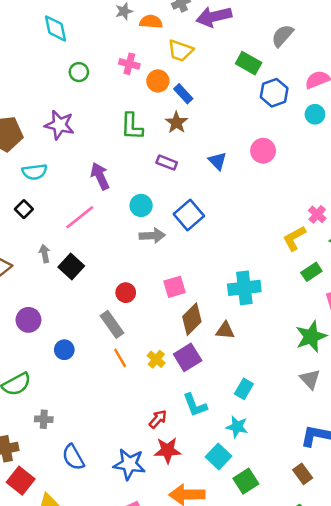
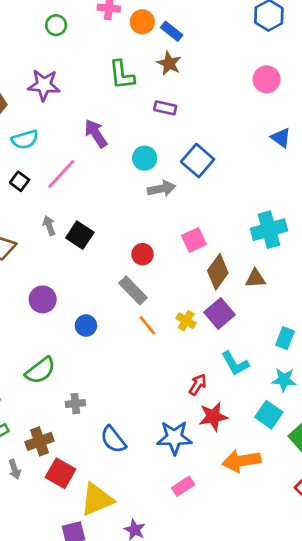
blue triangle: (217, 161) -> (281, 138), moved
pink line: (80, 217) -> (61, 174), moved

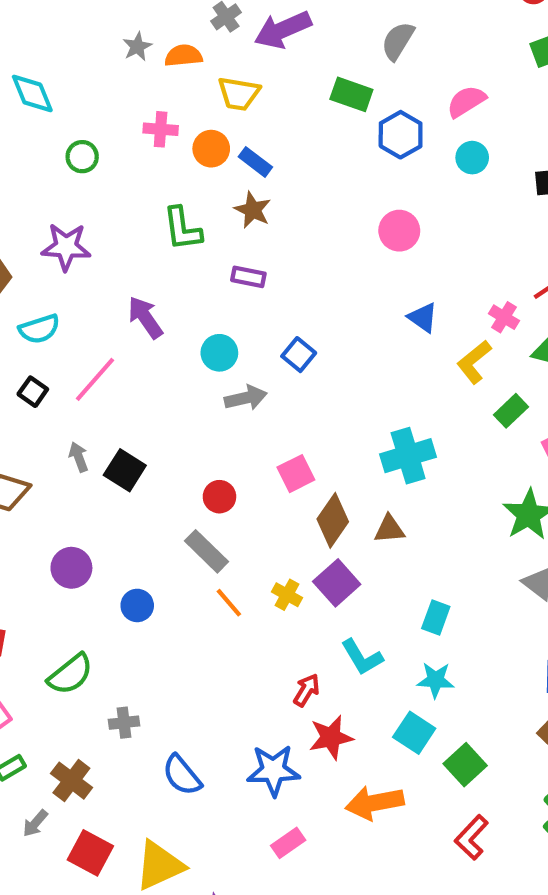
blue square: (198, 161) -> (299, 355), size x0.7
brown cross: (39, 441) -> (71, 781), turned -32
gray arrow: (15, 469) -> (35, 823), turned 60
red square: (61, 473) -> (90, 853), moved

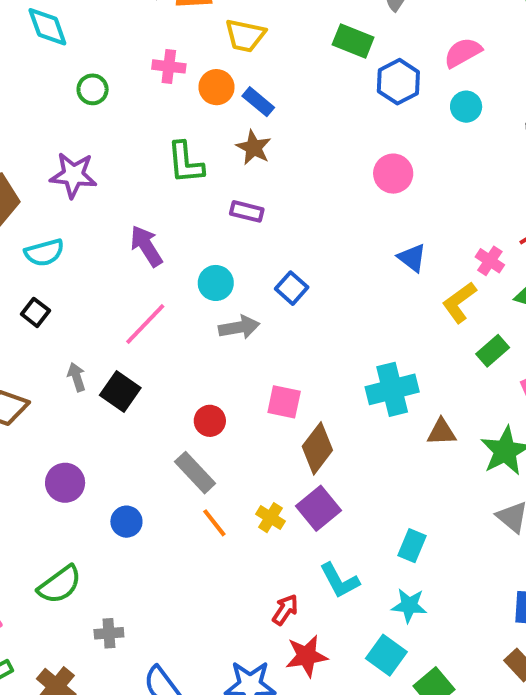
pink line: (95, 379) -> (145, 324), moved
pink square: (296, 474) -> (284, 402), turned 36
brown triangle: (389, 529) -> (442, 432), moved

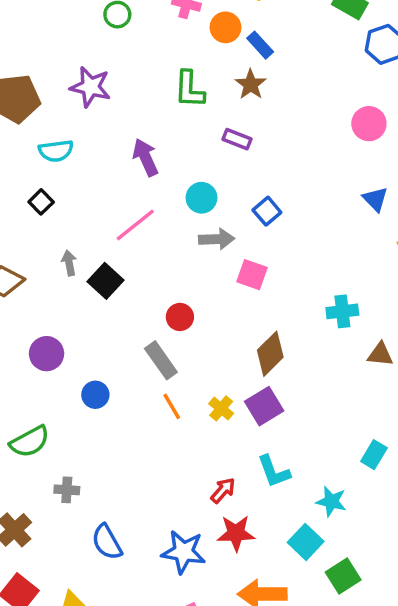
cyan cross: (392, 389) -> (342, 311), size x0.7
pink square: (284, 402) -> (252, 275), moved
cyan rectangle: (412, 546) -> (374, 455), moved

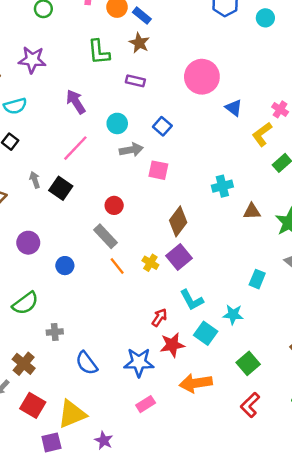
pink circle: (369, 124) -> (202, 77), moved, size x1.5
cyan square: (306, 542) -> (206, 333), moved

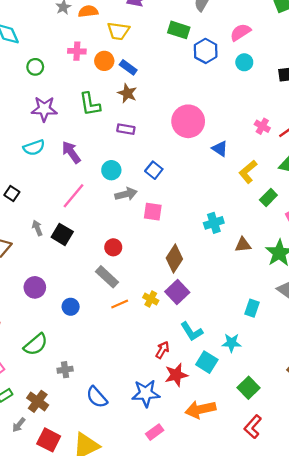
purple star: (32, 60) -> (44, 109), moved
cyan semicircle: (15, 106) -> (34, 148), moved
pink cross: (280, 109) -> (262, 126), moved
orange line: (117, 266) -> (120, 304), turned -72

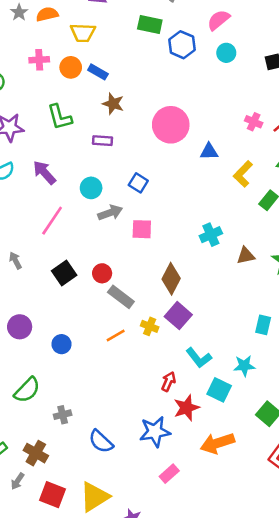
brown star: (127, 93) -> (113, 104), moved
blue triangle: (220, 149) -> (209, 152), turned -30
black square: (62, 234) -> (64, 273), moved, turned 30
gray rectangle: (107, 277) -> (121, 297), moved

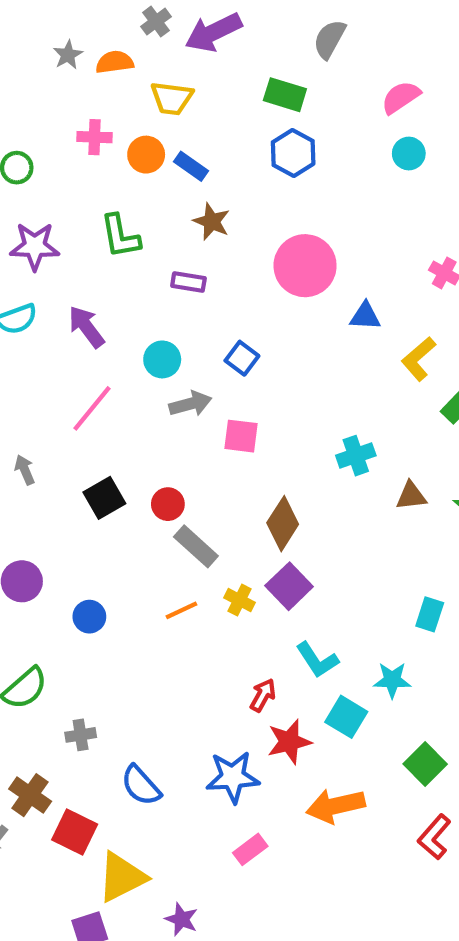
blue hexagon: (182, 45) -> (293, 153), moved
red square: (52, 495) -> (75, 832), moved

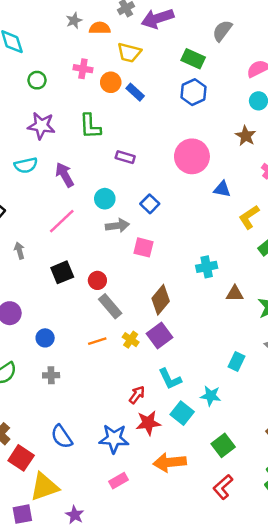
brown star: (212, 222) -> (246, 136), moved
gray cross: (81, 735) -> (51, 375), moved

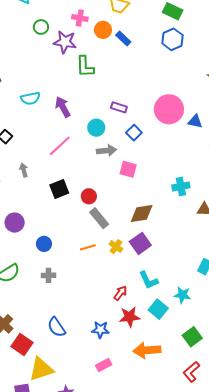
purple star: (41, 126) -> (65, 42), moved
pink circle: (192, 156) -> (169, 109), moved
purple rectangle: (125, 157) -> (119, 107), moved
brown diamond: (161, 300) -> (142, 213), turned 40
blue star: (114, 439) -> (100, 330), size x0.7

